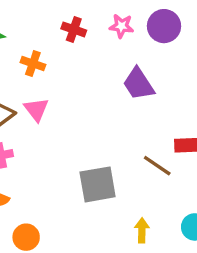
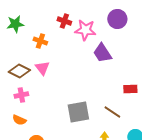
pink star: (121, 26) -> (85, 30), moved, size x1.5
brown line: (157, 166) -> (112, 112), moved

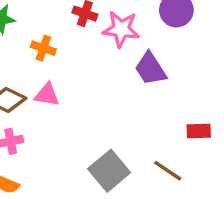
pink triangle: (42, 68) -> (47, 95), turned -42
gray square: (78, 112) -> (109, 171), turned -30

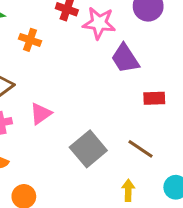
pink triangle: (47, 95) -> (41, 114), moved, turned -45
red rectangle: (199, 131) -> (154, 98), moved

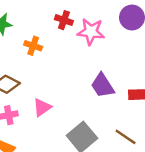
purple trapezoid: (125, 58) -> (102, 86), moved

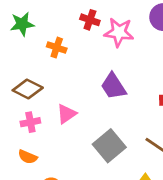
purple trapezoid: (102, 86) -> (113, 86), moved

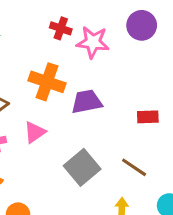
orange cross: (57, 48) -> (47, 82), moved, size x1.6
purple trapezoid: (113, 86) -> (87, 102), turned 112

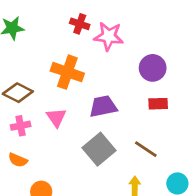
purple circle: (142, 25) -> (153, 68), moved
purple trapezoid: (87, 102) -> (103, 106), moved
pink triangle: (35, 132) -> (56, 117), turned -30

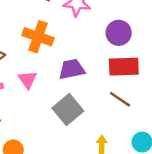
red rectangle: (158, 104) -> (124, 67), size x1.6
brown line: (146, 149) -> (120, 99), moved

